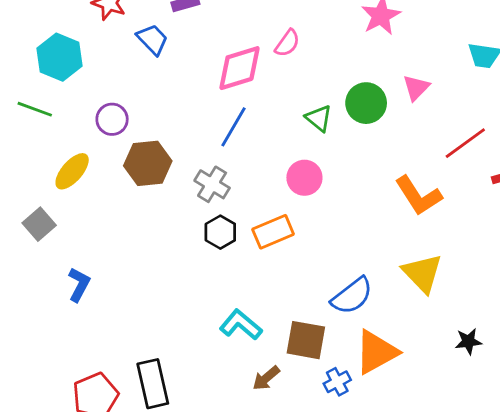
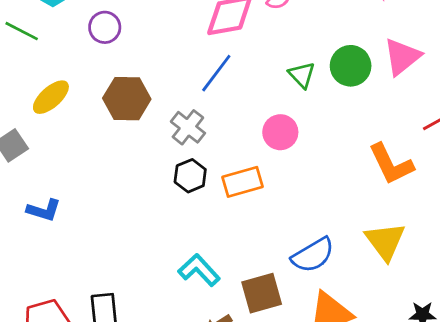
pink triangle: (416, 88) -> (402, 57), size x1.4
purple circle: (112, 119) -> (105, 27), moved
blue L-shape: (79, 285) -> (44, 210), turned 72
brown square: (306, 340) -> (262, 293), turned -33

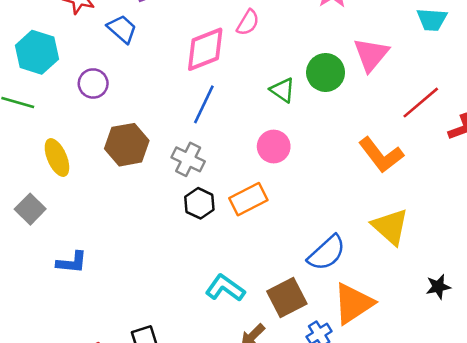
yellow ellipse: (51, 97) -> (57, 158), turned -60

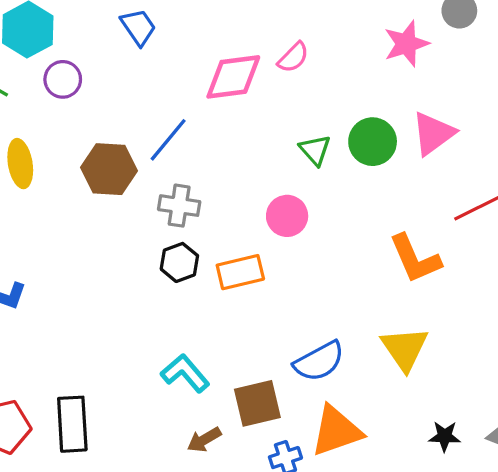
purple circle: (93, 83) -> (63, 79), moved
blue line: (204, 104) -> (168, 140), moved
gray cross: (188, 159) -> (179, 206), turned -32

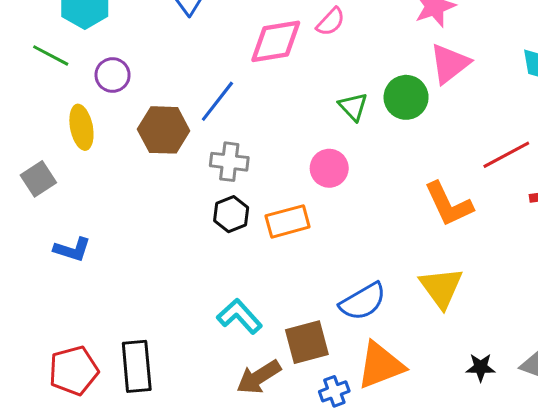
purple circle: (63, 79) -> (113, 75), moved
pink triangle: (433, 134) -> (450, 64), moved
brown arrow: (204, 440) -> (259, 377), size x1.4

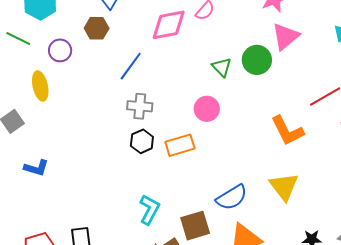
brown hexagon: (164, 130) -> (97, 28), moved, size x0.7
cyan L-shape: (239, 316) -> (149, 210), turned 72

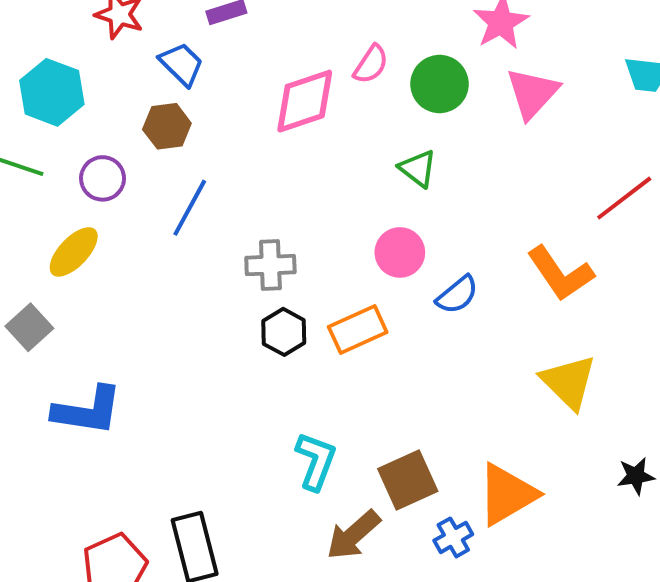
green circle: (257, 60) -> (440, 84), moved
blue line: (131, 66) -> (190, 208), moved
yellow ellipse: (40, 86) -> (74, 252), turned 64
blue L-shape: (36, 168) -> (88, 411), size x1.5
blue semicircle: (232, 197) -> (457, 295), moved, size x0.7

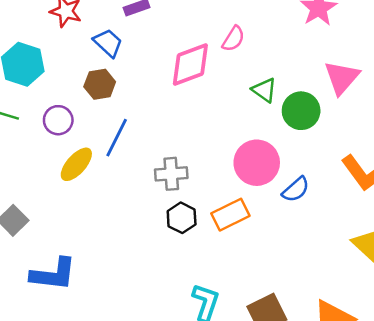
green circle: (440, 84) -> (301, 111), moved
pink triangle: (532, 93) -> (342, 78), moved
green triangle: (418, 168) -> (264, 90), moved
yellow ellipse: (74, 252) -> (76, 164), moved
pink circle: (400, 252) -> (257, 163), size x1.4

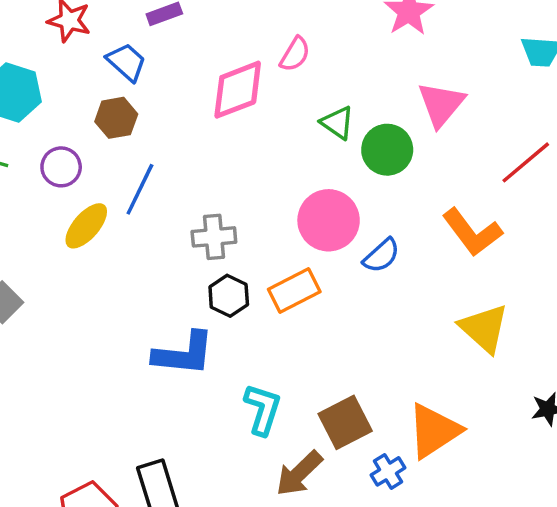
blue L-shape: (53, 274) -> (184, 354), moved

